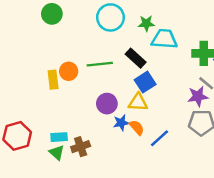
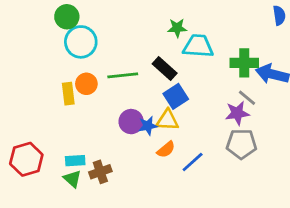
cyan circle: (110, 17) -> (81, 42), moved
blue star: (121, 123) -> (148, 126), moved
orange semicircle: (137, 127) -> (166, 149), turned 91

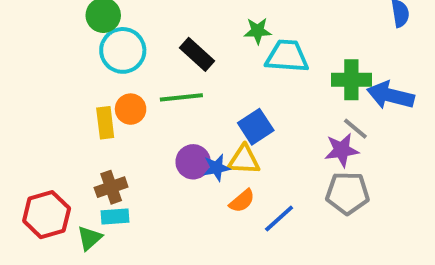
black rectangle: (165, 68) -> (197, 54), moved
brown cross: (100, 172) -> (111, 187), moved
green triangle: (72, 179) -> (90, 238), moved, turned 36

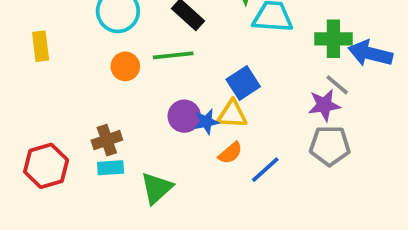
yellow rectangle: (105, 123) -> (41, 46), moved
green triangle: (90, 238) -> (157, 188), moved, size x1.4

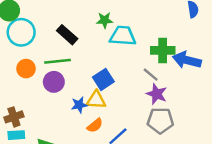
gray line: (337, 85) -> (151, 75), moved
purple star: (324, 105) -> (157, 94), turned 30
purple circle: (184, 116) -> (54, 82), moved

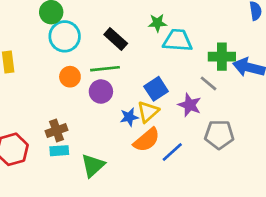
purple star: (157, 94) -> (190, 105), moved
yellow triangle: (96, 100) -> (148, 112), turned -45
orange semicircle: (95, 125) -> (147, 140), size x1.5

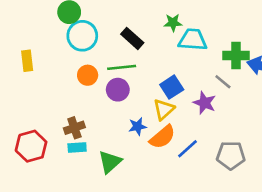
blue star: (129, 117) -> (137, 126), moved
gray pentagon: (219, 135) -> (231, 155), moved

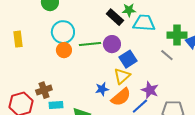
cyan circle: (82, 36) -> (63, 32), moved
black rectangle: (132, 38) -> (115, 17), moved
purple circle: (118, 90) -> (112, 44), moved
purple star: (205, 103) -> (150, 90), moved
brown cross: (74, 128) -> (44, 90), moved

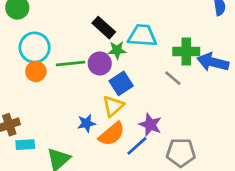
green star: (129, 10) -> (117, 50), moved

